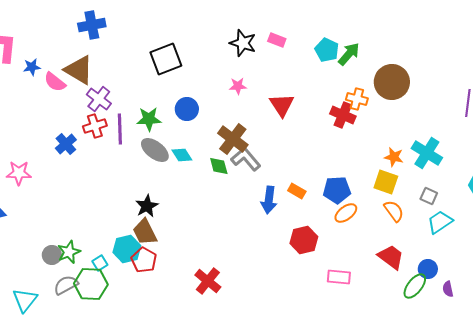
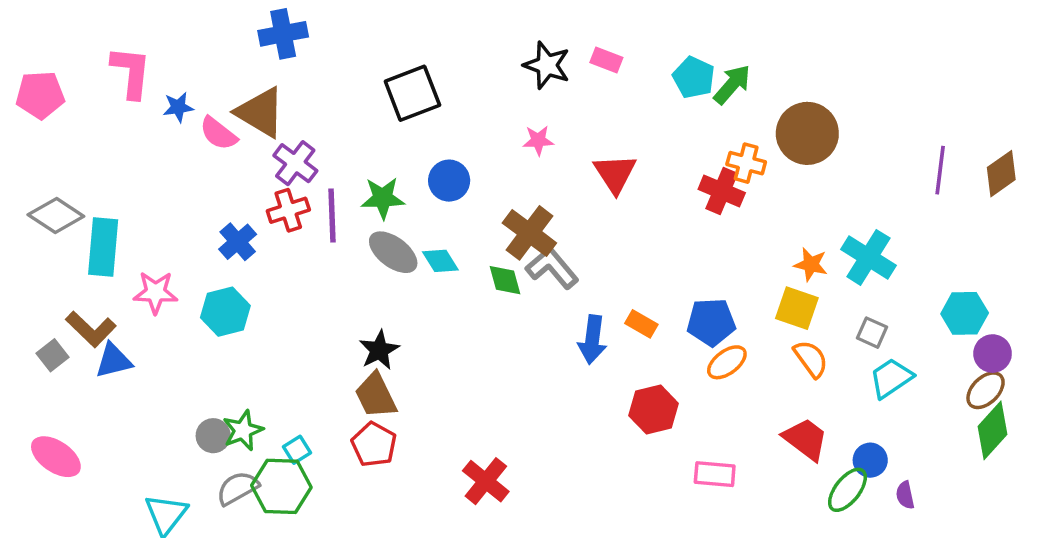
cyan hexagon: (127, 249) -> (225, 312), moved

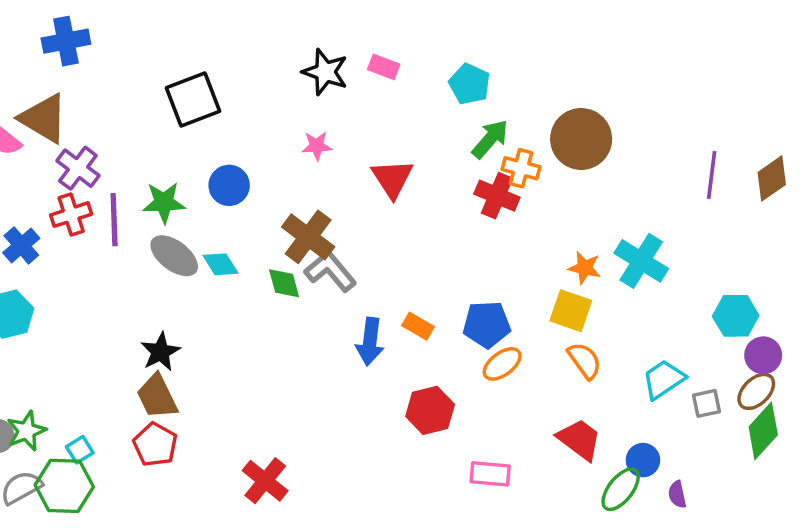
green arrow: (732, 84) -> (490, 139), moved
gray square: (872, 333) -> (706, 403), moved, turned -36

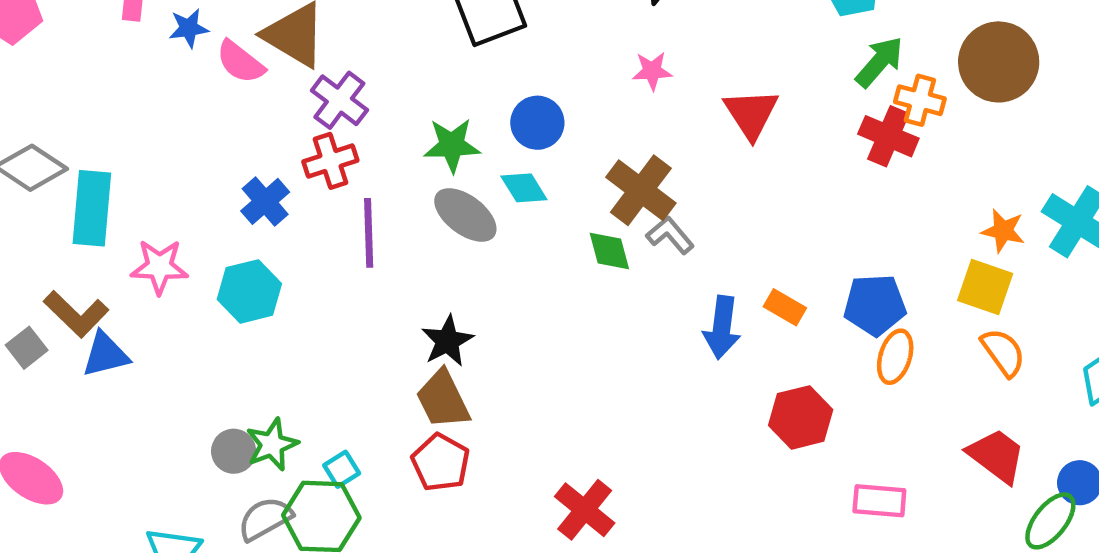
purple line: (114, 220) -> (369, 233), moved
cyan diamond: (221, 264) -> (524, 188), moved
gray L-shape: (330, 271) -> (670, 235), size x0.7
orange ellipse: (502, 364) -> (895, 357), turned -36

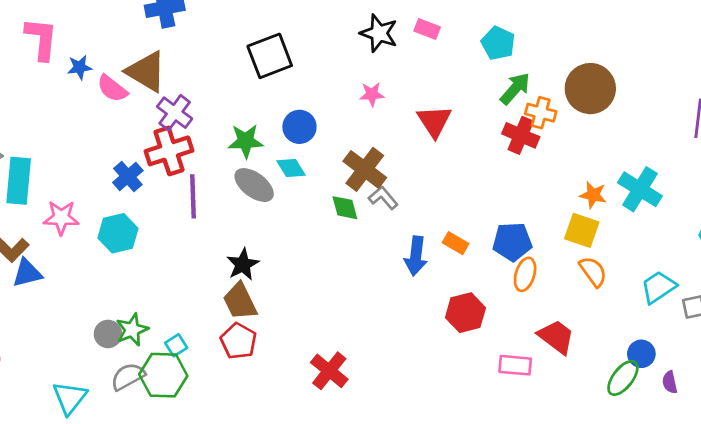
red cross: (330, 161) -> (169, 151), size x1.4
red trapezoid: (996, 456) -> (556, 337), moved

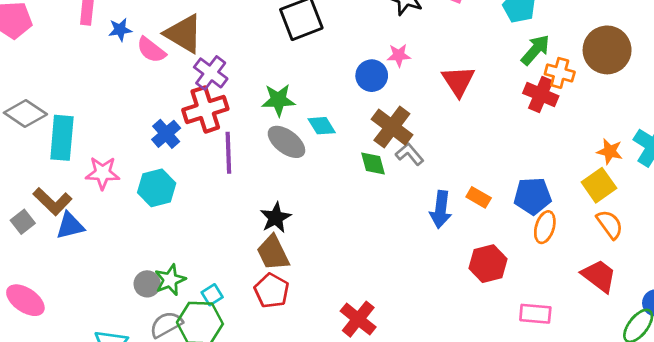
blue circle: (299, 127) -> (372, 76), moved
yellow square: (582, 230) -> (599, 185), turned 36
red trapezoid: (556, 337) -> (599, 276), moved

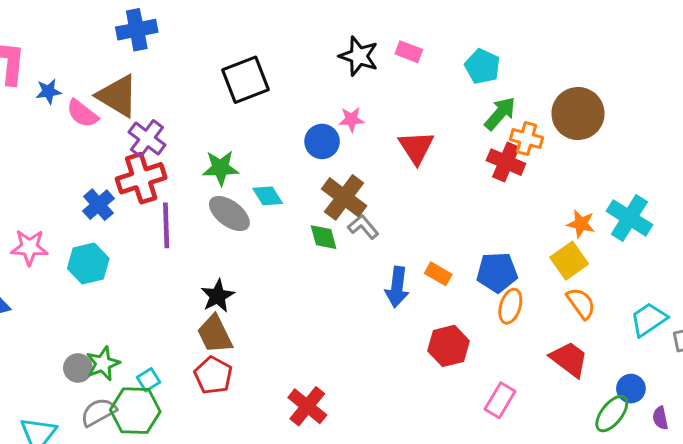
pink rectangle: (535, 314) -> (500, 400), turned -64

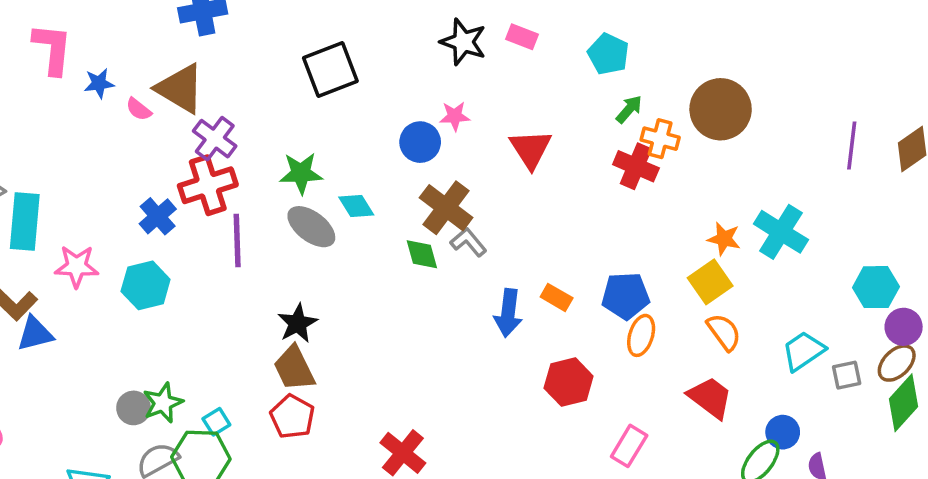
pink semicircle: (82, 114) -> (139, 109), size x0.7
green arrow: (500, 114) -> (629, 109), size x0.7

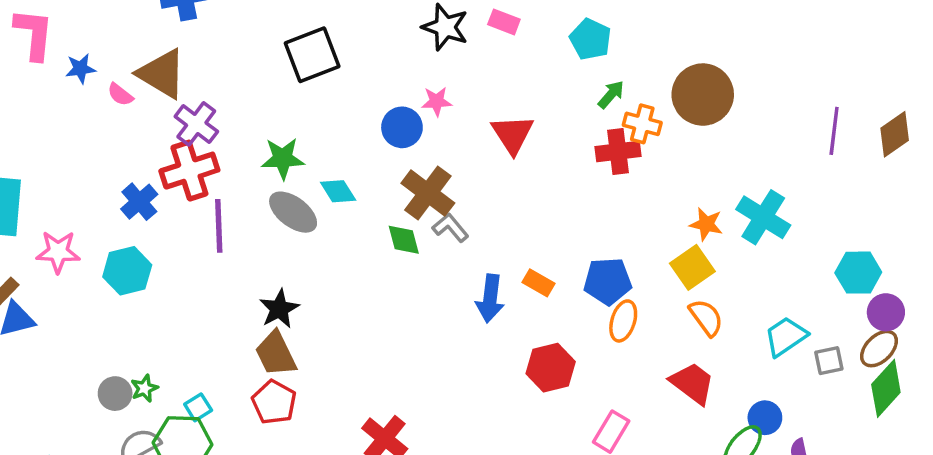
red cross: (636, 166) -> (618, 152), turned -30
green star: (163, 403) -> (144, 388), size x0.7

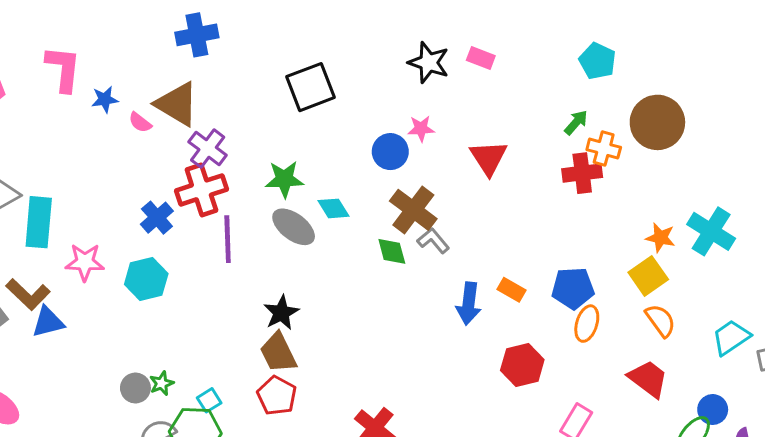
cyan pentagon: (590, 39) -> (598, 61), moved

